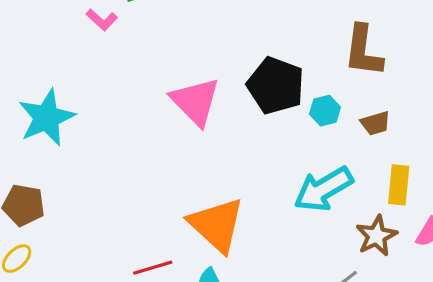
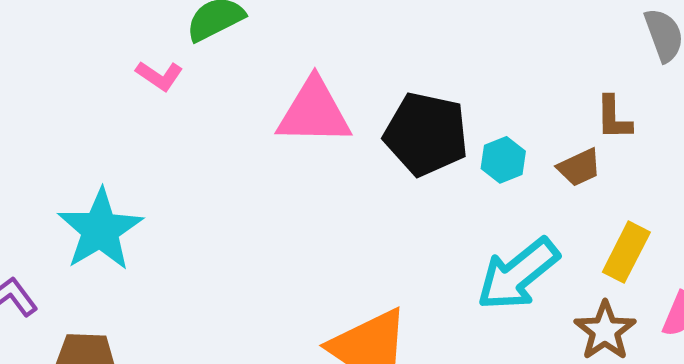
brown L-shape: (363, 51) -> (614, 118), moved, size x0.6
pink triangle: (195, 102) -> (314, 112), moved, turned -36
yellow rectangle: (399, 185) -> (626, 252), turned 30

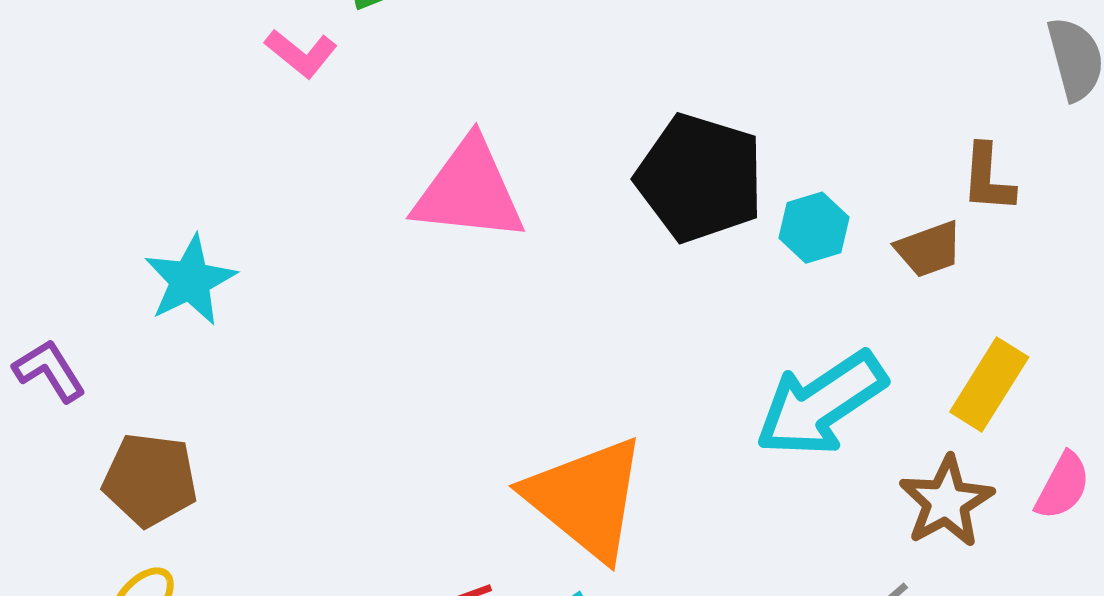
pink triangle: (314, 112) -> (469, 191), moved
cyan star: (100, 230) -> (190, 280), size x0.7

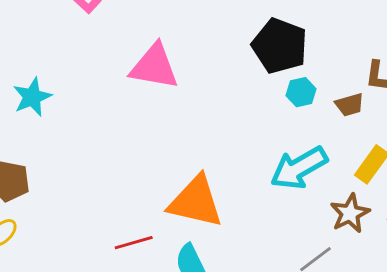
black pentagon: (700, 178) -> (280, 46), moved
orange triangle: (586, 498) -> (196, 202), turned -30

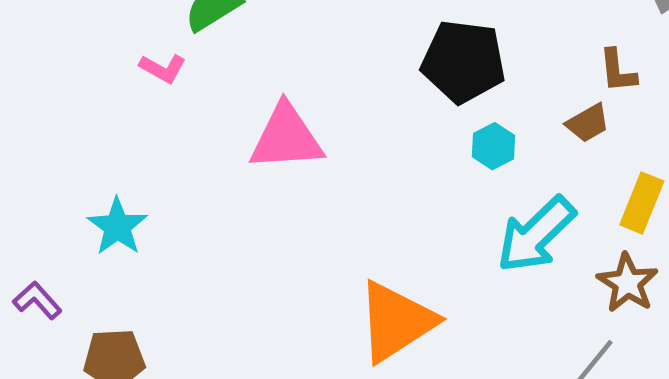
cyan hexagon: (301, 92) -> (494, 146), moved
orange triangle: (196, 202) -> (396, 322), turned -32

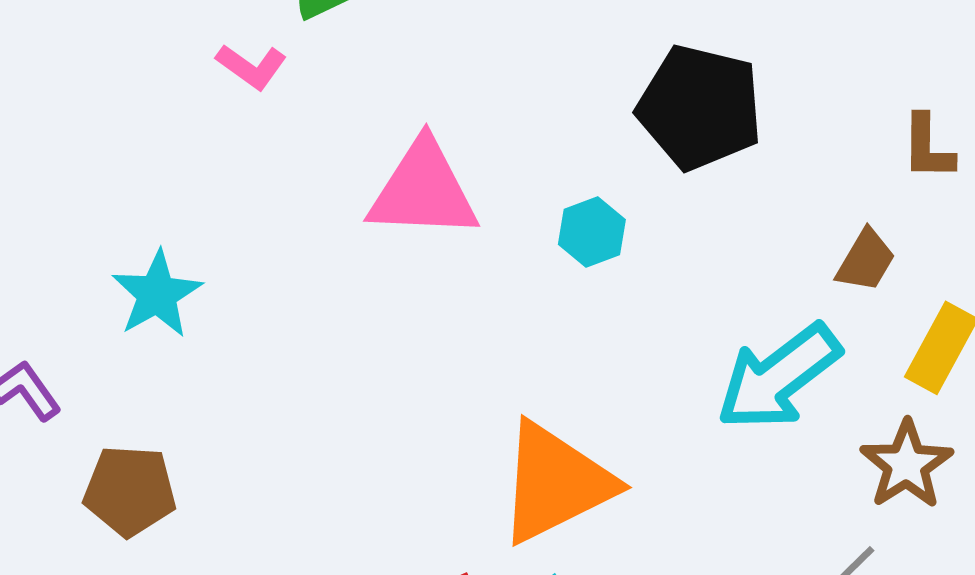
brown trapezoid: (588, 123) -> (866, 260), moved, turned -36
cyan hexagon: (494, 146) -> (592, 232), moved

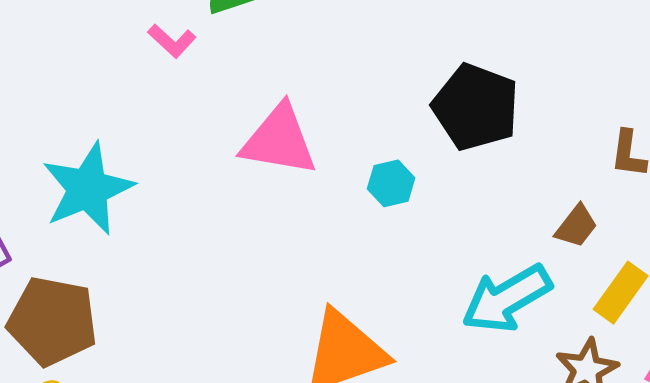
cyan star: (157, 294) -> (88, 189), size x1.5
brown pentagon: (130, 491) -> (52, 321), size x1.4

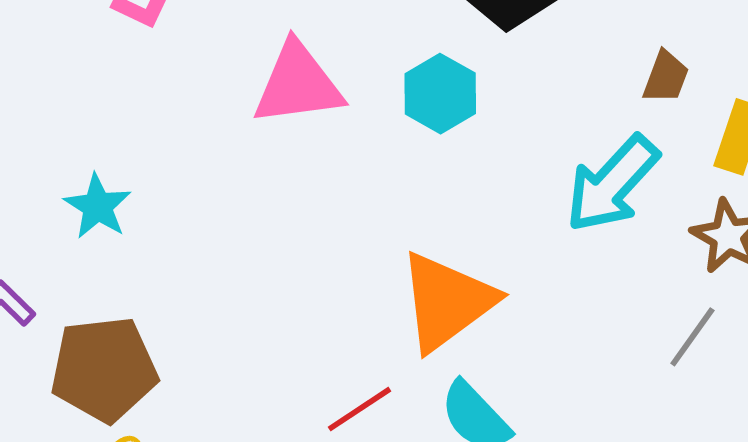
cyan hexagon: (391, 183) -> (440, 94), size x1.4
cyan star: (88, 189) -> (98, 206), size x0.6

